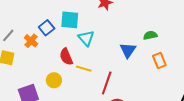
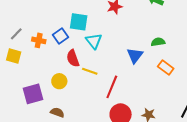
blue square: (47, 28) -> (60, 36), moved
orange cross: (31, 41) -> (39, 40), turned -32
orange rectangle: (159, 60) -> (166, 68), turned -35

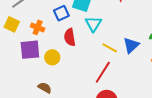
orange cross: (39, 40) -> (38, 27), moved
yellow line: (90, 71) -> (110, 48), moved
purple square: (33, 94) -> (30, 50), moved

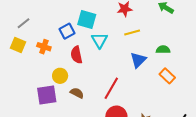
yellow line: (110, 48) -> (132, 32), moved, turned -42
purple square: (30, 50) -> (47, 95), moved
brown semicircle: (45, 88) -> (77, 93), moved

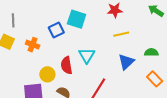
gray line: (23, 23) -> (13, 20), turned -56
cyan triangle: (99, 40) -> (87, 55), moved
red semicircle: (76, 55) -> (67, 65), moved

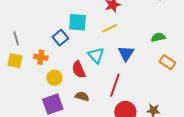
yellow line: (121, 34) -> (110, 28), moved
blue triangle: (126, 62) -> (126, 53), moved
yellow circle: (47, 74) -> (54, 78), moved

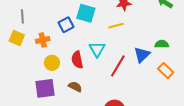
blue triangle: (126, 53) -> (142, 55), moved
orange cross: (41, 57) -> (43, 40), turned -32
red line: (115, 85) -> (118, 66), moved

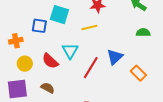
blue square: (66, 25) -> (39, 26), turned 35
green semicircle: (162, 44) -> (143, 32), moved
red semicircle: (77, 60) -> (50, 61), turned -36

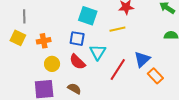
blue square: (39, 26) -> (77, 39), moved
orange rectangle: (138, 73) -> (155, 76), moved

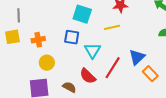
yellow square: (18, 38) -> (12, 37), turned -35
red semicircle: (77, 62) -> (88, 76), moved

